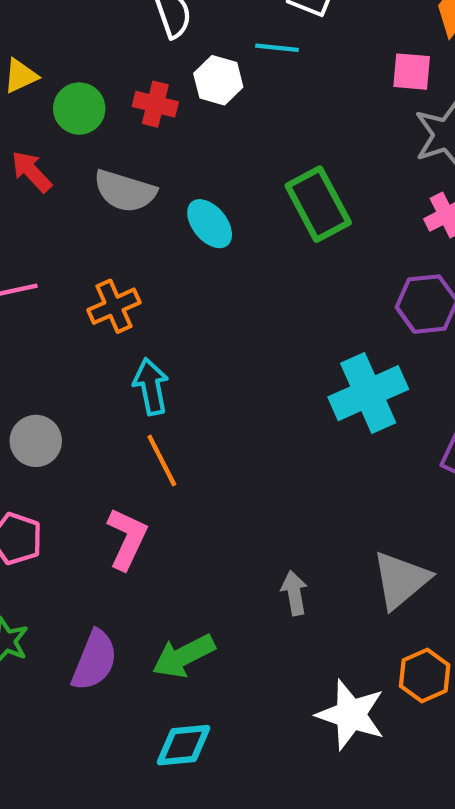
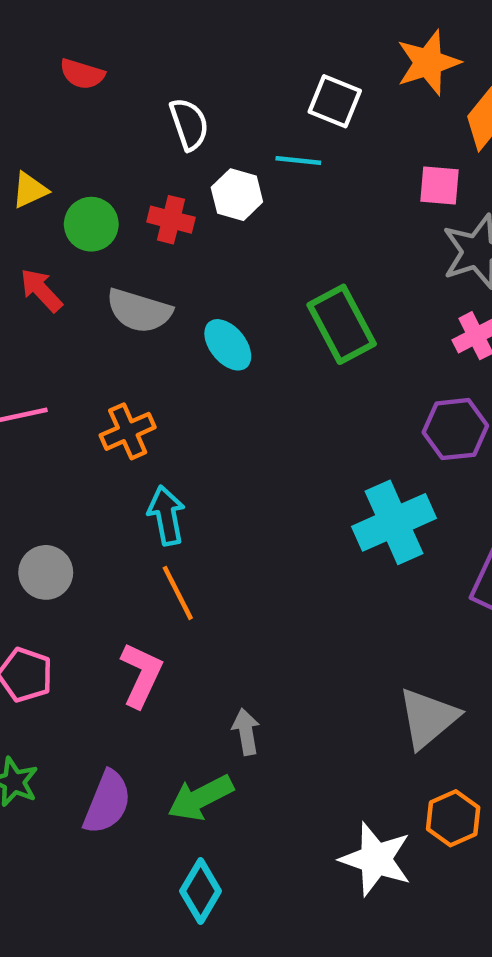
gray arrow: (294, 593) -> (246, 732), moved
cyan diamond: (184, 745) -> (201, 891), turned -54

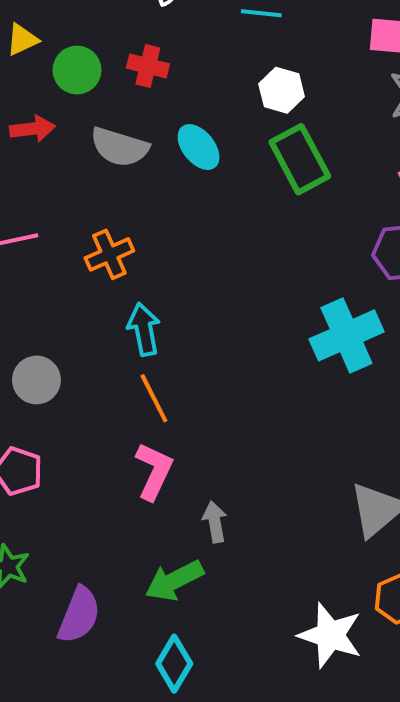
white hexagon: (237, 195) -> (282, 90), moved
red arrow: (41, 290) -> (32, 129), turned 126
cyan ellipse: (228, 345) -> (199, 147), moved
pink L-shape: (141, 675) -> (154, 471), moved
purple semicircle: (107, 802) -> (79, 615), moved

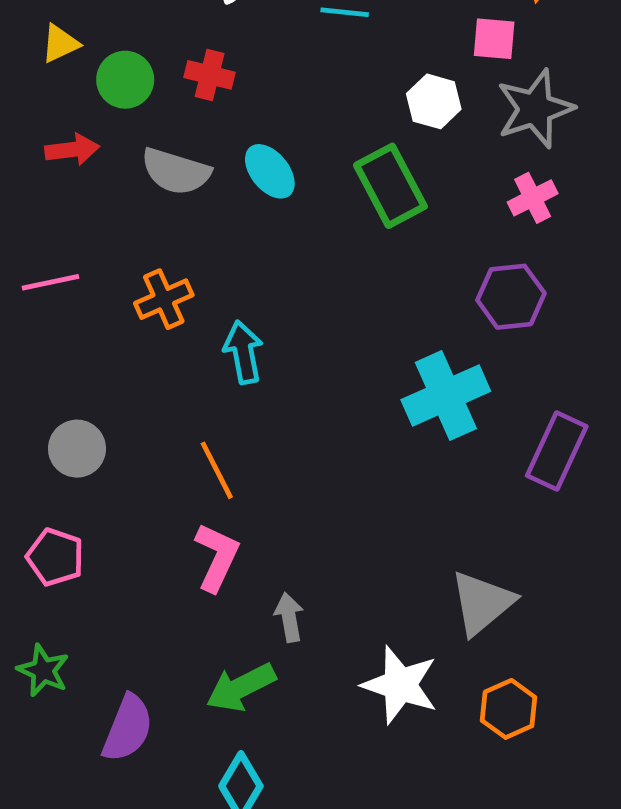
white hexagon: (282, 90) -> (434, 101), moved
cyan arrow: (144, 329) -> (243, 352), moved
white star: (330, 635) -> (400, 685), moved

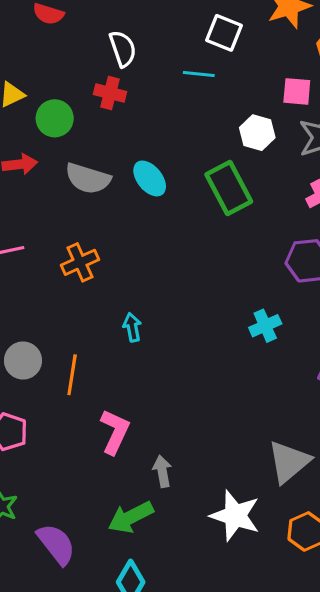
red cross: (210, 75) -> (110, 93), moved
cyan arrow: (243, 352) -> (132, 327), moved, size x0.7
cyan cross: (446, 396) -> (265, 326), size x0.6
orange line: (217, 470) -> (72, 375), moved, turned 36
purple semicircle: (128, 728) -> (56, 544), turned -60

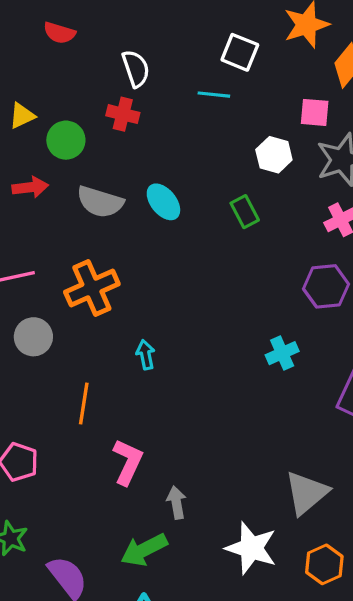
green rectangle: (229, 188) -> (245, 212), size x0.6
orange cross: (80, 262) -> (92, 288), size x1.4
gray circle: (23, 360) -> (33, 337), moved

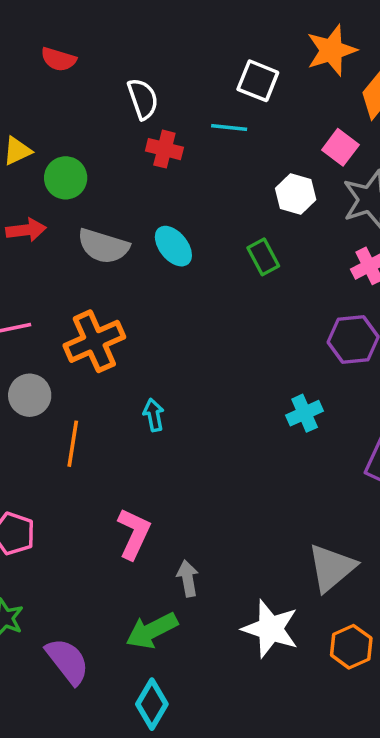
pink square: (315, 112) -> (340, 147), turned 32
red cross: (123, 114) -> (164, 149), moved
orange line: (84, 403) -> (73, 444), moved

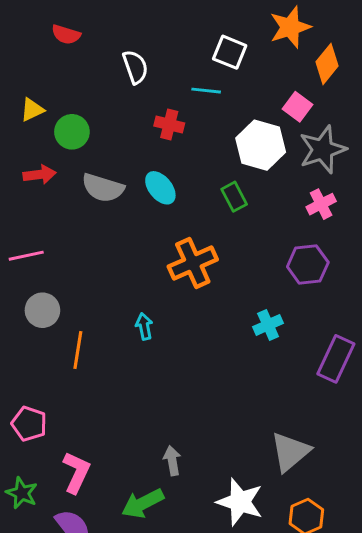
red cross: (164, 149) -> (169, 124), moved
white hexagon: (296, 194) -> (261, 145), size x1.5
orange cross: (94, 341) -> (193, 263), moved
pink L-shape: (134, 534) -> (76, 472), moved

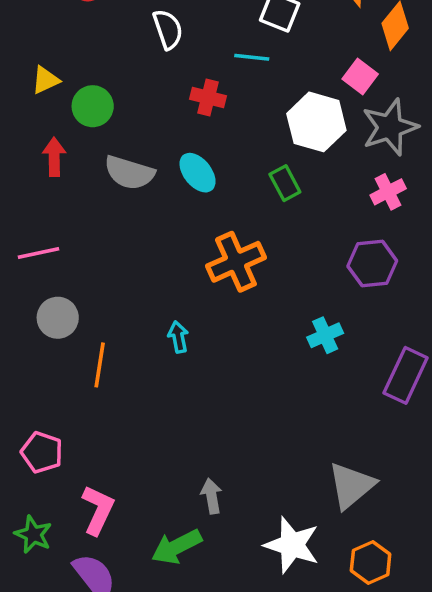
red arrow: (39, 175) -> (54, 157), turned -84

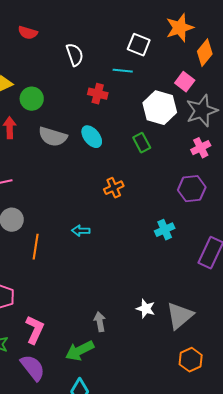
orange cross: (236, 262) -> (114, 188), size x0.6
cyan arrow: (178, 337) -> (81, 231), turned -78
white star: (292, 545) -> (146, 309), moved, size x0.6

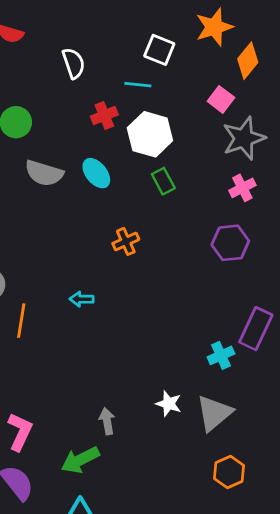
red cross: (98, 94) -> (104, 116), turned -36
white hexagon: (160, 108) -> (150, 134), moved
cyan cross: (165, 230) -> (221, 355), moved

